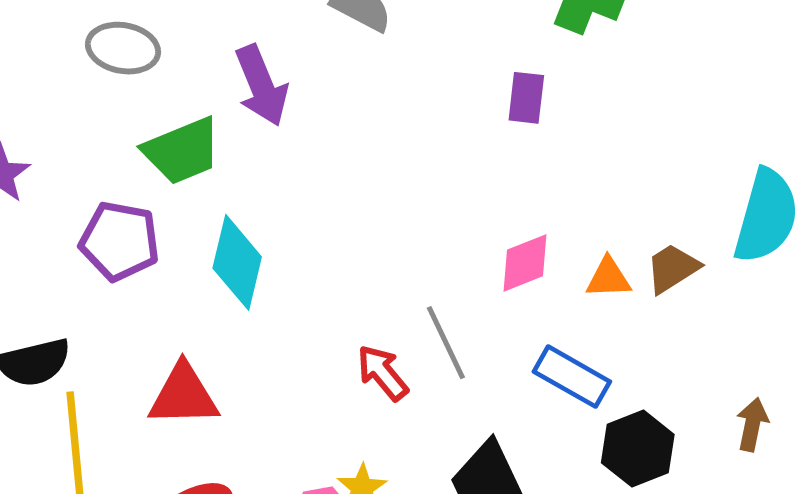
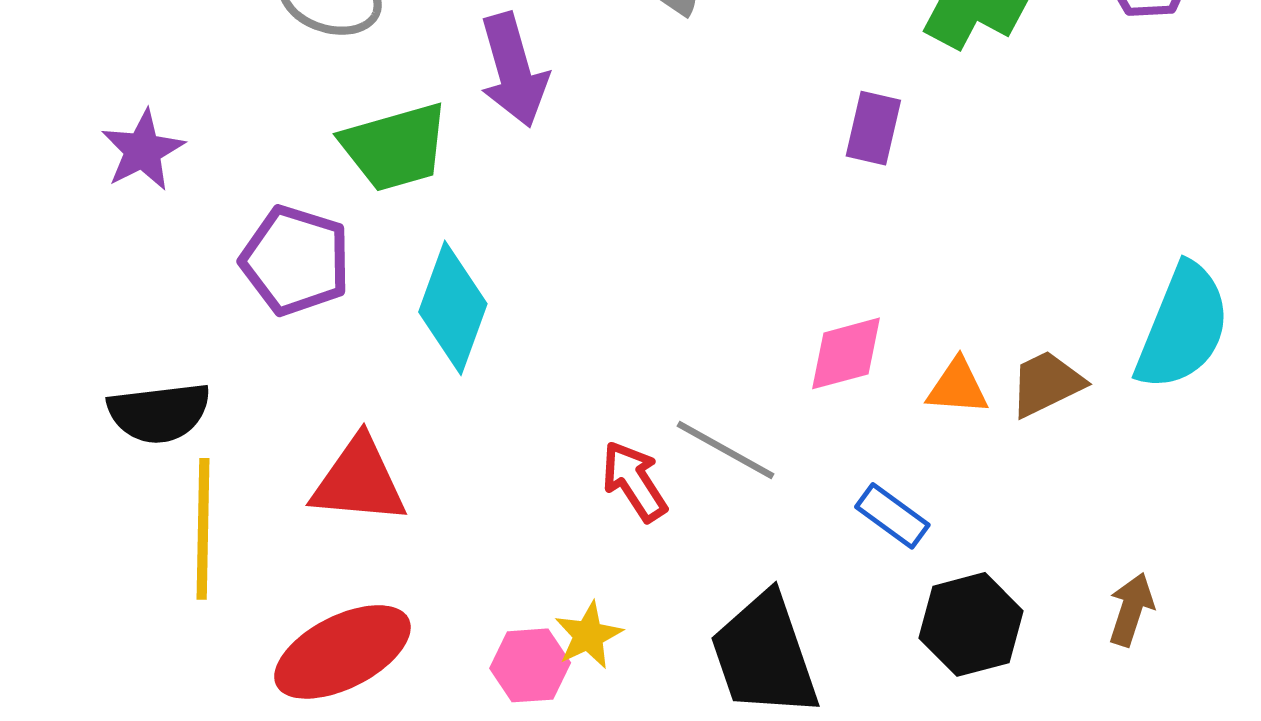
gray line: (446, 343) -> (725, 450), turned -42
blue rectangle: (572, 377) -> (892, 516), size x0.7

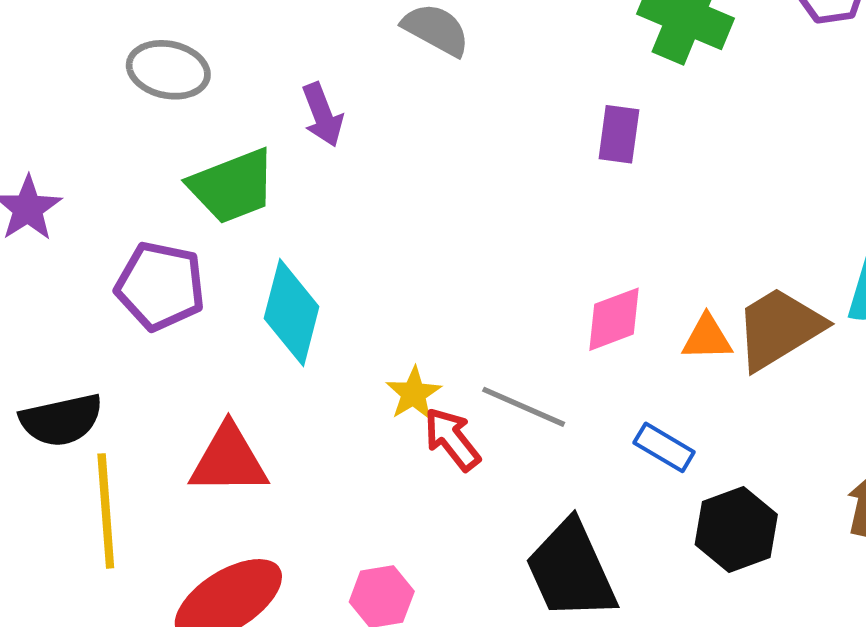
purple arrow: (514, 70) -> (323, 115), size x0.7
brown trapezoid: (1047, 384) -> (779, 328), size x1.5
yellow star: (588, 635) -> (414, 394), moved

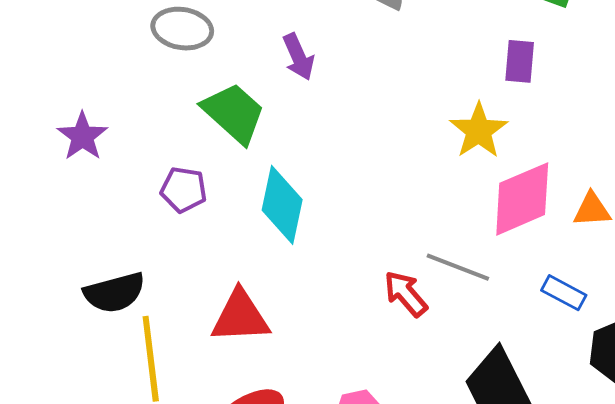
green trapezoid: (232, 186) -> (234, 113), turned -114
purple pentagon: (160, 286) -> (184, 190), size x0.7
pink diamond: (614, 319) -> (522, 199), size x1.5
yellow star: (414, 394) -> (479, 131), moved, size x1.4

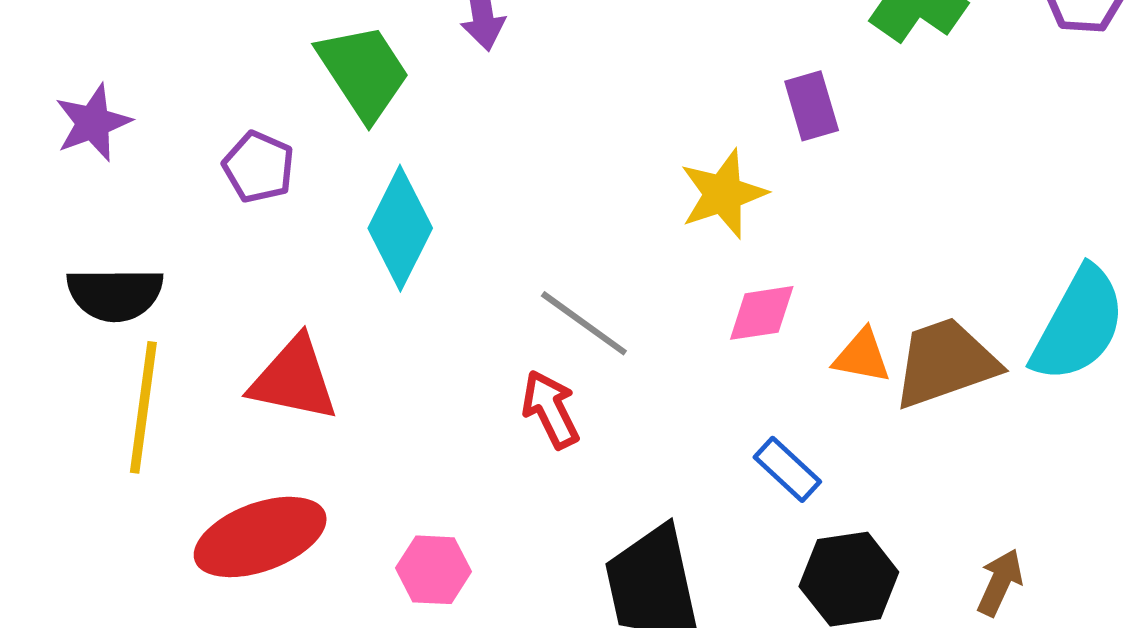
purple rectangle: (520, 61) -> (812, 106), turned -36
purple star: (82, 136) -> (93, 123), moved
pink diamond: (522, 199) -> (762, 313), size x0.6
gray line: (458, 267) -> (584, 323), moved

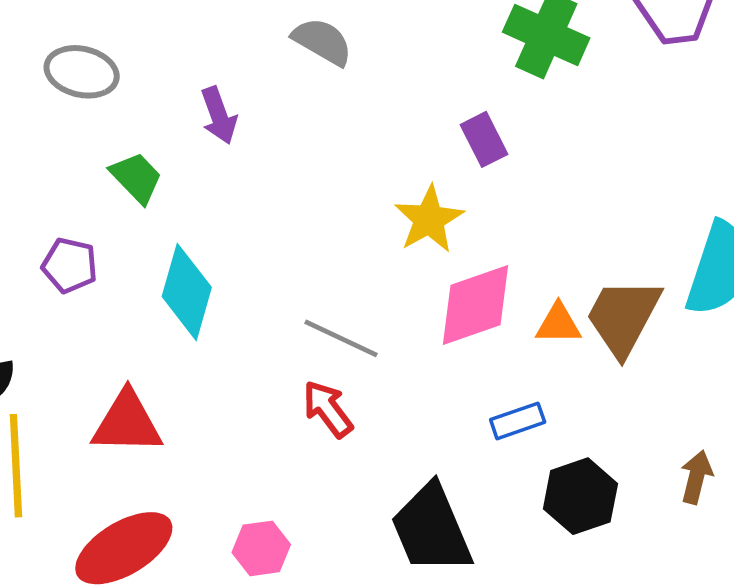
green trapezoid: (364, 72) -> (136, 178), size x0.7
pink diamond: (762, 313) -> (476, 305), size x1.6
brown trapezoid: (945, 363) -> (623, 317), turned -32
blue rectangle: (787, 469) -> (518, 421), turned -51

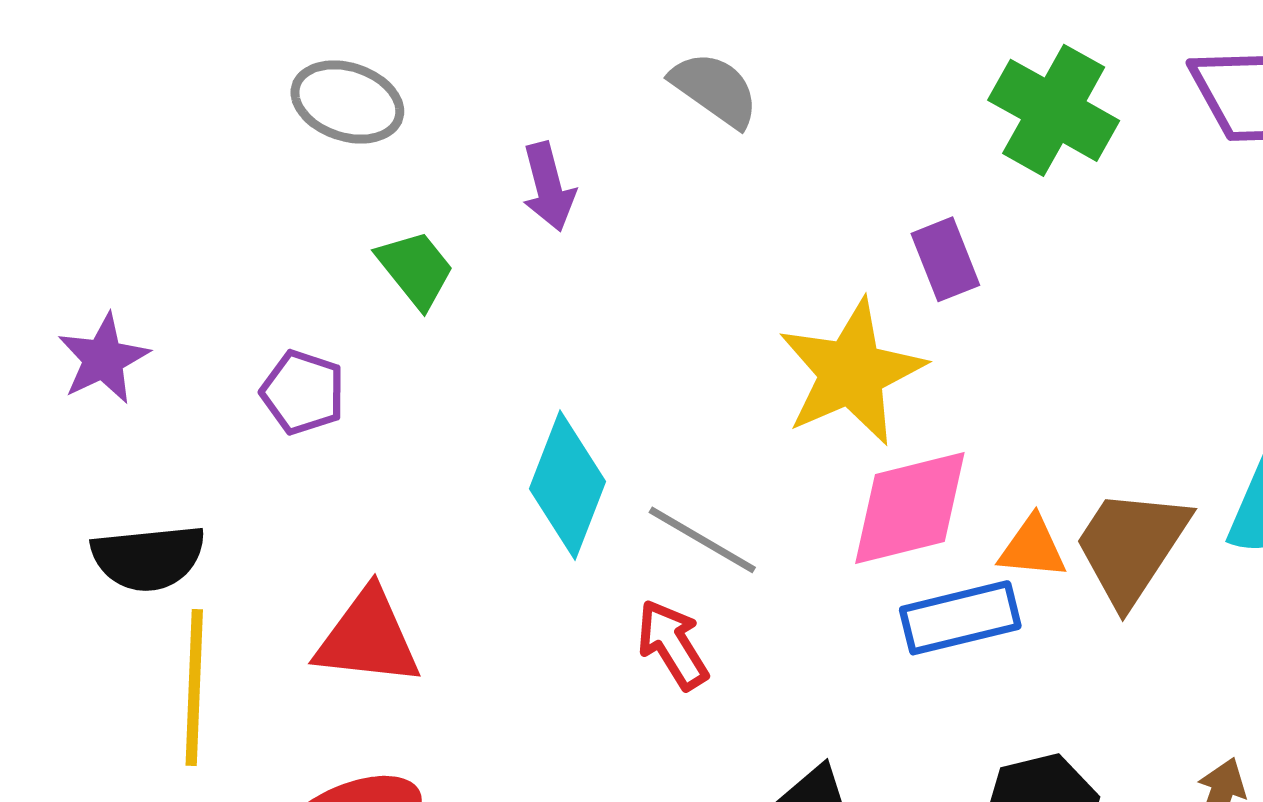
yellow star: (429, 219) -> (851, 372), size x1.4
cyan diamond: (187, 292) -> (568, 485), moved
blue rectangle: (518, 421) -> (960, 618), moved, size x1.4

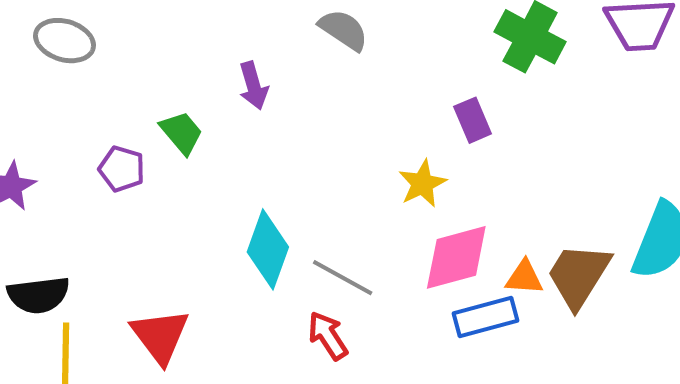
gray ellipse: (347, 102) -> (64, 41), moved
yellow star: (851, 372) -> (422, 184), size x0.6
purple pentagon: (303, 392) -> (122, 169), moved
red triangle: (368, 638) -> (160, 336), turned 48

